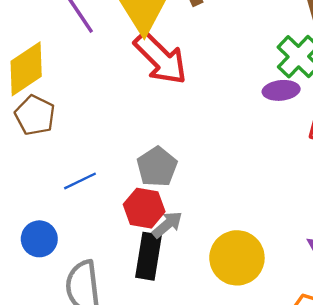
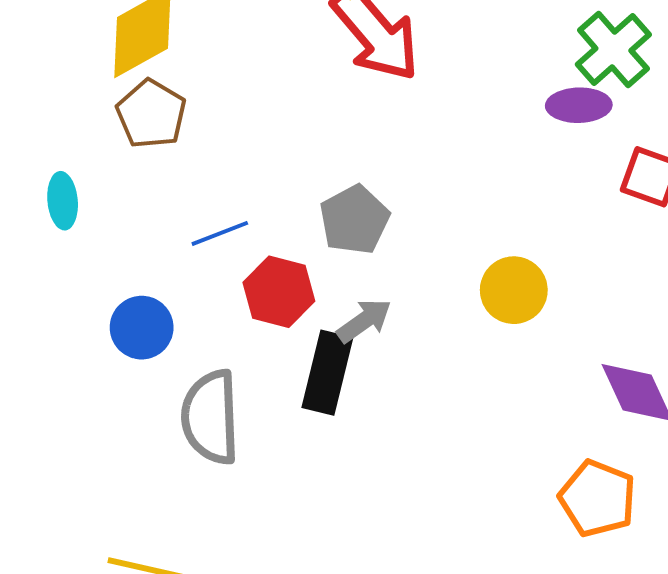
red hexagon: (144, 208) -> (279, 292), moved
yellow circle: (237, 258) -> (514, 290), moved, size x0.7

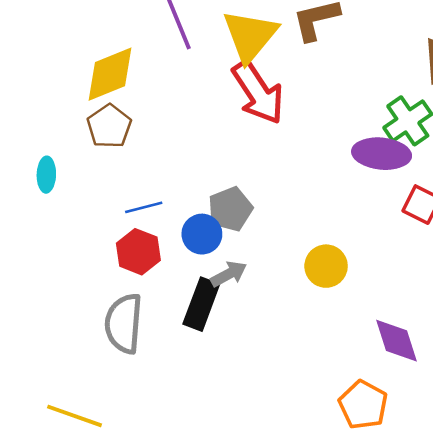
purple ellipse: (579, 105) -> (382, 154), size x1.4
red hexagon: (279, 292) -> (138, 252), moved
blue circle: (142, 328) -> (202, 234), moved

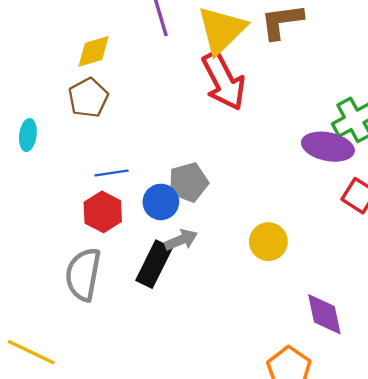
yellow diamond: (110, 74) -> (94, 51), size x0.7

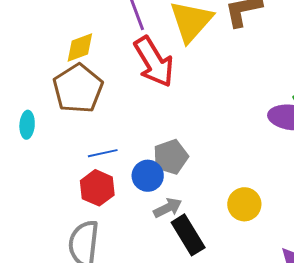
red arrow: (224, 81) -> (154, 62), moved
brown pentagon: (88, 98) -> (78, 88), size x1.4
black rectangle: (154, 264) -> (188, 235), moved, turned -54

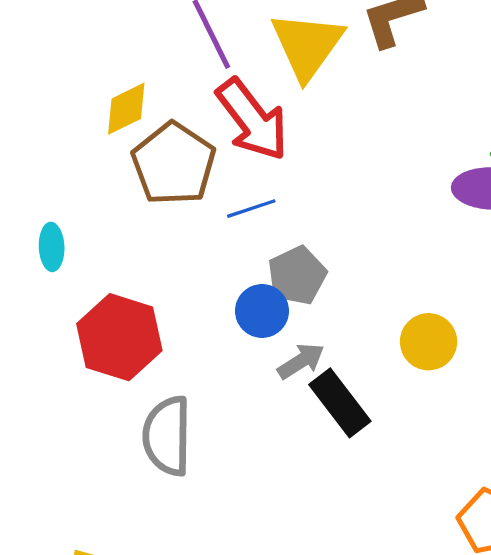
brown pentagon: (78, 88) -> (174, 164), moved
blue line: (103, 153) -> (251, 209), moved
red hexagon: (97, 188) -> (119, 337), moved, size x1.4

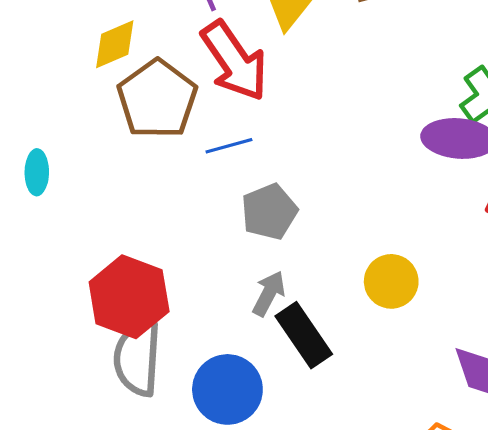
blue circle: (262, 311) -> (227, 389), moved, size x1.4
red hexagon: (119, 337) -> (129, 297), moved
gray arrow: (301, 361) -> (269, 293), turned -33

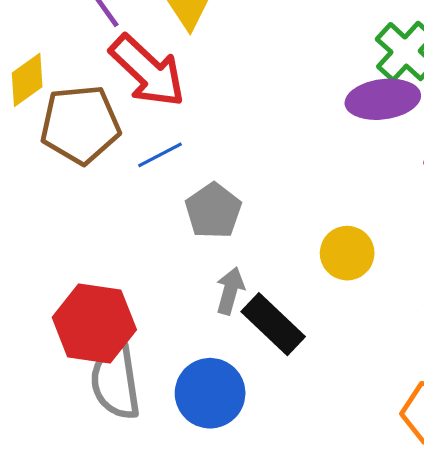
brown pentagon: (157, 99) -> (80, 124), turned -30

